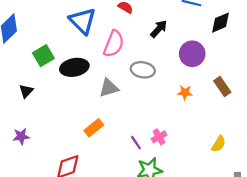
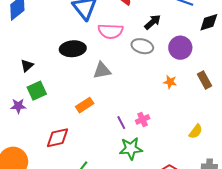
pink semicircle: (114, 44) -> (111, 31), turned 65
green square: (43, 56) -> (37, 91), moved
gray ellipse: (143, 70) -> (142, 46), moved

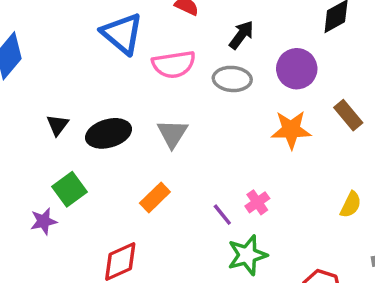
black ellipse: (73, 49) -> (109, 133), moved
black triangle: (27, 66) -> (58, 125), moved
gray triangle: (102, 71) -> (172, 134), turned -36
orange star: (170, 82) -> (291, 130), size x1.6

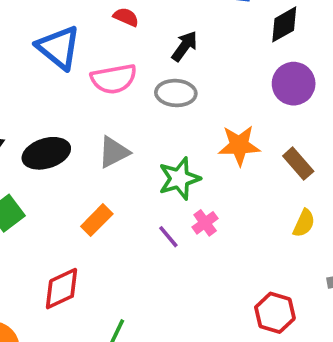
purple circle: (297, 69) -> (294, 84), moved
brown rectangle: (348, 115) -> (298, 164), moved
gray triangle: (172, 134) -> (114, 152), turned 32
green star: (247, 255) -> (179, 179), moved

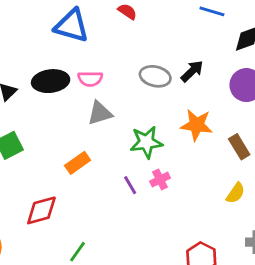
black arrow: (185, 46) -> (192, 71), moved
blue triangle: (59, 47) -> (72, 26), turned -33
pink semicircle: (114, 79) -> (90, 79), moved, size x0.7
black ellipse: (46, 153) -> (51, 81), moved

